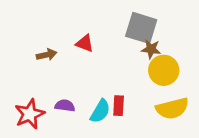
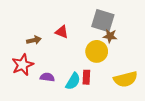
yellow circle: (164, 70) -> (97, 51), moved
red star: (30, 114) -> (23, 65), moved

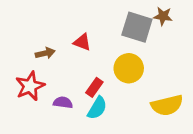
brown star: (110, 36) -> (163, 16), moved
red rectangle: (86, 77) -> (94, 87), moved, turned 32

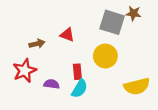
red rectangle: (94, 87) -> (77, 72), turned -40

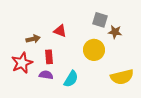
brown star: (133, 13) -> (115, 32), moved
gray square: (112, 22) -> (100, 20), size x0.7
red rectangle: (77, 72) -> (49, 57), moved

